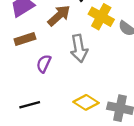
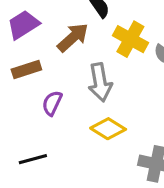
yellow diamond: (86, 102) -> (108, 129), moved

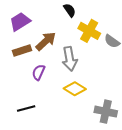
brown arrow: (73, 38) -> (46, 41), moved

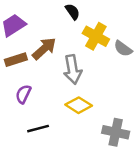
purple semicircle: (39, 72) -> (23, 94), moved
black line: (26, 108) -> (38, 129), moved

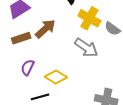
gray arrow: (73, 69) -> (86, 48), moved, turned -45
yellow diamond: (79, 105) -> (56, 77), moved

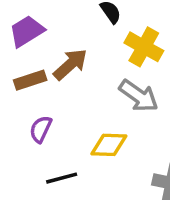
yellow diamond: (56, 77) -> (109, 145), moved, turned -30

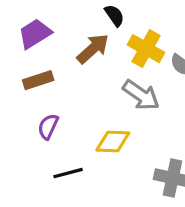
brown arrow: (70, 64) -> (93, 49), moved

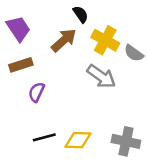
purple trapezoid: (35, 34) -> (18, 29), turned 88
purple semicircle: (48, 127) -> (36, 92), moved
yellow diamond: (113, 142) -> (78, 140), moved

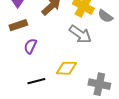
yellow diamond: (78, 140) -> (66, 68), moved

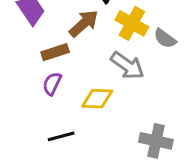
brown rectangle: (18, 25) -> (55, 52), moved
yellow diamond: (66, 68) -> (97, 99), moved

